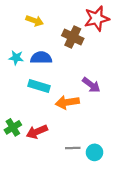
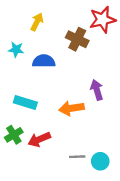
yellow arrow: (35, 21) -> (37, 22), turned -84
cyan star: (16, 58) -> (16, 50), moved
purple arrow: (91, 85) -> (97, 90), turned -144
cyan rectangle: (39, 86) -> (25, 103), moved

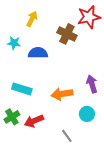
purple arrow: (97, 90) -> (92, 84), moved
gray line: (77, 157) -> (67, 136), turned 56
cyan circle: (100, 161) -> (87, 114), moved

